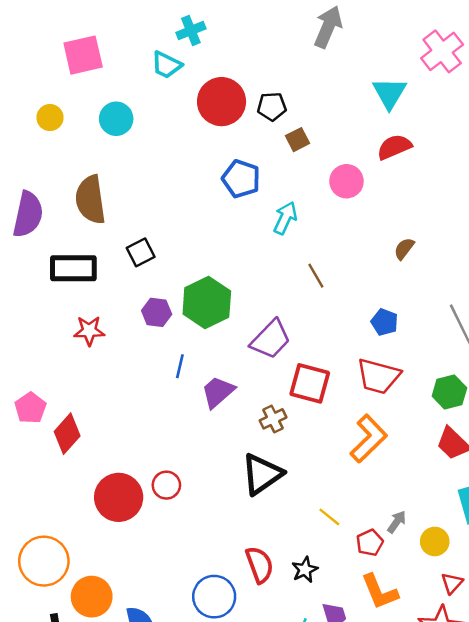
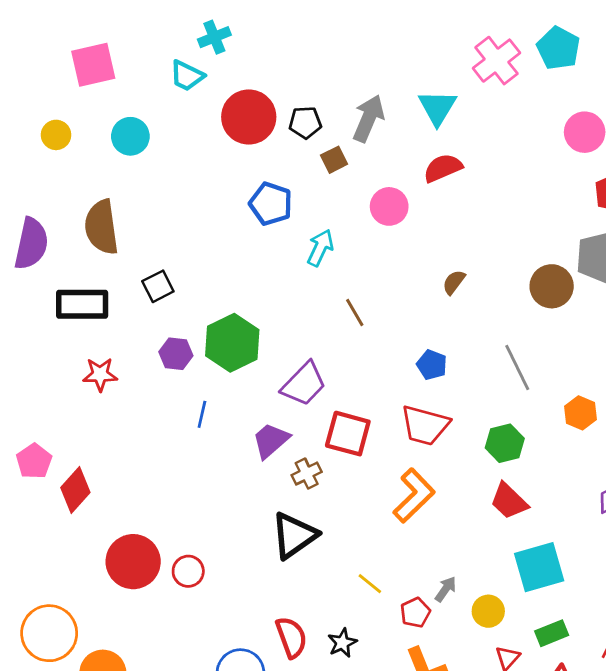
gray arrow: (328, 27) -> (369, 118), moved
purple trapezoid: (218, 392) -> (271, 440), moved
red circle: (166, 485) -> (188, 571), moved

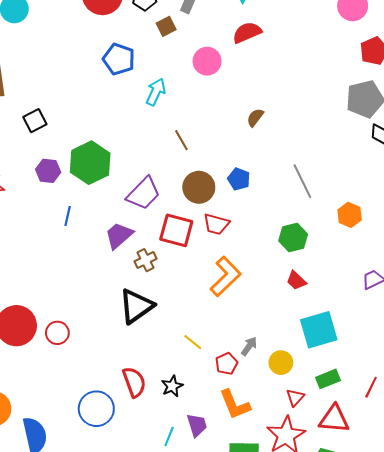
brown circle: (552, 286) -> (199, 187), moved
red trapezoid: (425, 425) -> (216, 224), moved, size x0.7
red trapezoid: (509, 501) -> (296, 281), size x0.7

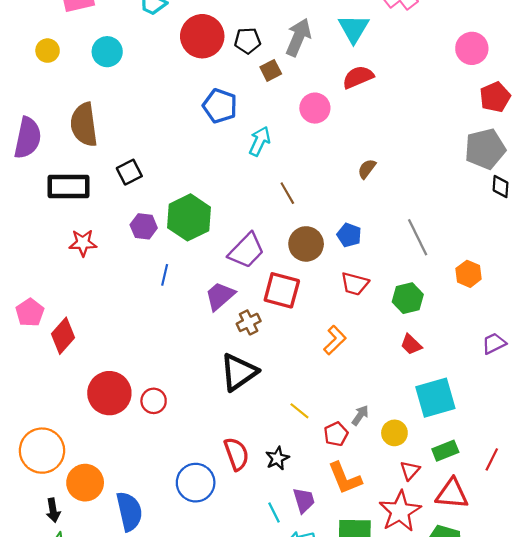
red trapezoid: (216, 224) -> (355, 284), moved
orange L-shape: (225, 276) -> (335, 340), size x0.7
cyan line: (169, 436) -> (274, 512), turned -48

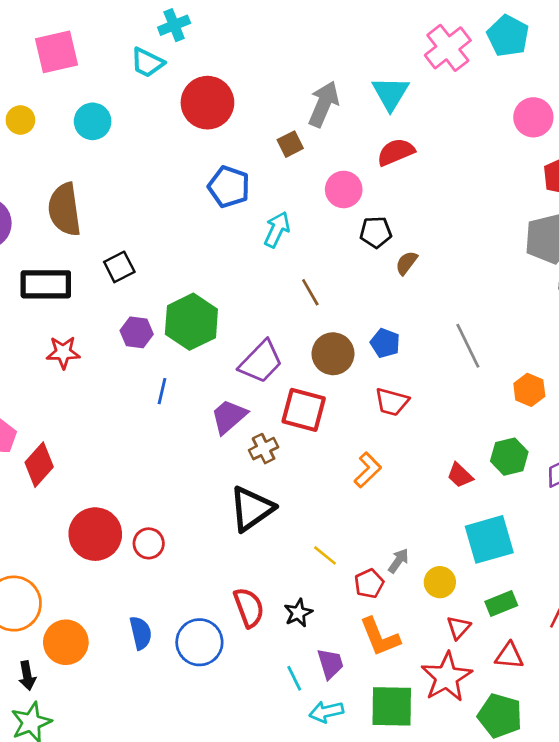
black pentagon: (248, 41) -> (376, 232), moved
green hexagon: (408, 298) -> (509, 457), moved
red triangle: (452, 494) -> (509, 656), size x0.7
blue semicircle: (129, 511) -> (141, 633), moved, size x0.7

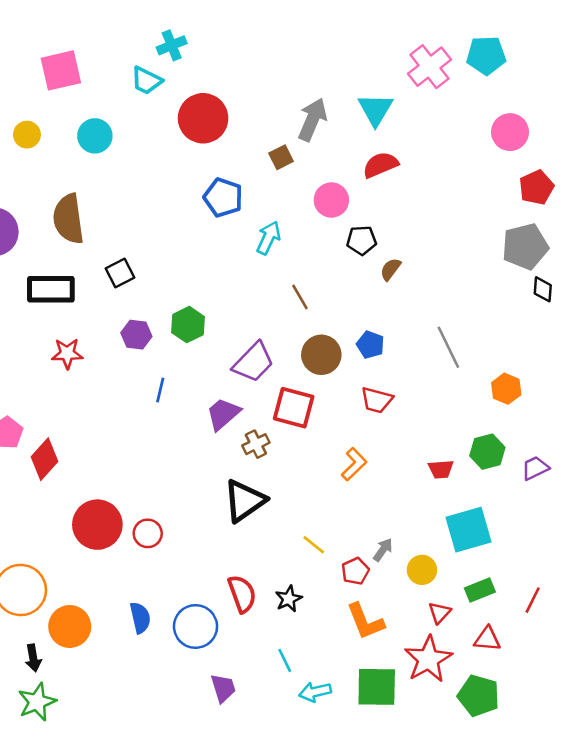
cyan pentagon: (508, 36) -> (486, 55), turned -30
green hexagon: (191, 322) -> (188, 325), size x0.7
red trapezoid: (460, 475) -> (441, 469), turned -48
purple trapezoid: (330, 664) -> (223, 688), moved

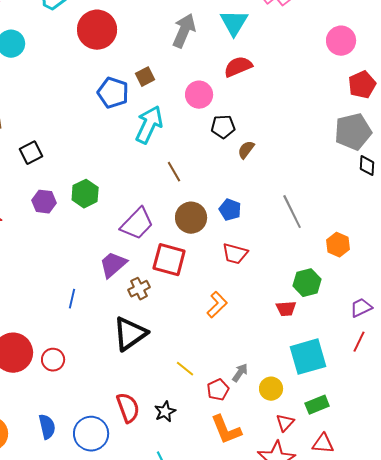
brown square: (281, 157) -> (145, 77), moved
cyan arrow: (268, 238) -> (149, 125), size x1.4
blue line: (160, 390) -> (72, 299), moved
green hexagon: (487, 452) -> (307, 283), moved
red line: (533, 600) -> (359, 342), moved

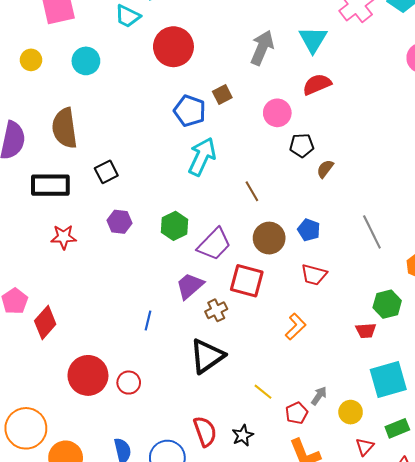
cyan arrow: (149, 125) -> (202, 157), moved
green hexagon: (85, 194) -> (174, 226), moved

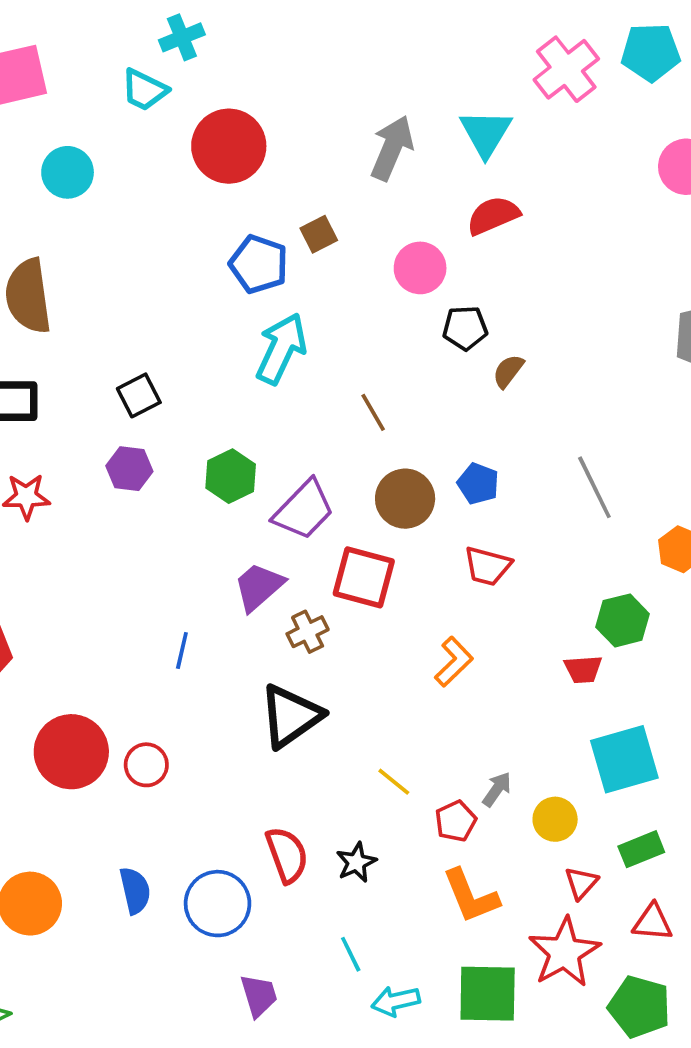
black square: (106, 172) -> (139, 395), moved

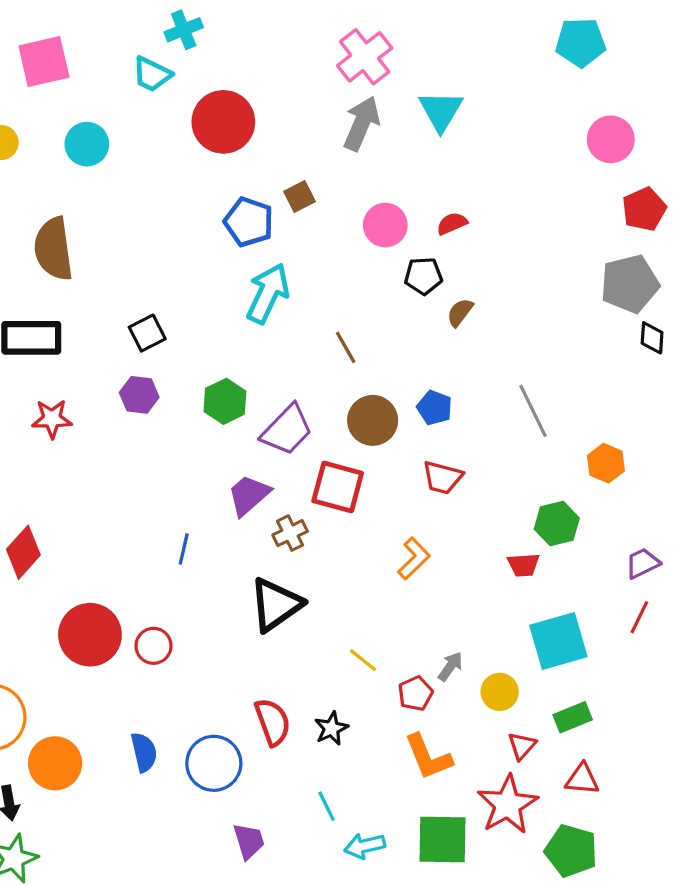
pink cross: (566, 69) -> (365, 57), moved
red semicircle: (493, 215) -> (452, 223), moved, size x0.7

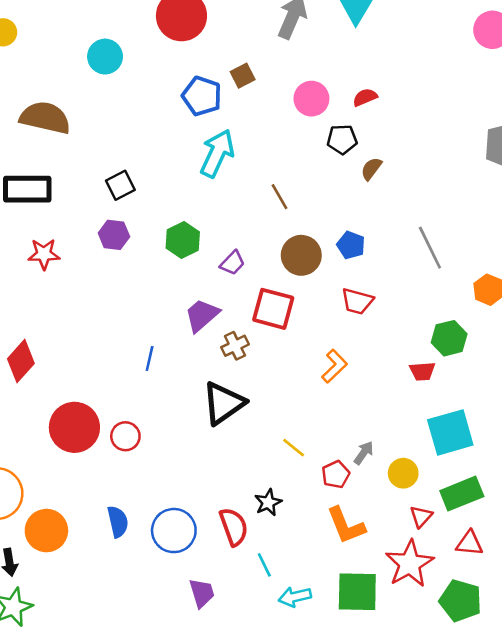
cyan circle: (87, 144) -> (105, 57), moved
brown semicircle: (53, 249) -> (45, 118), turned 111
purple trapezoid: (287, 430) -> (232, 263), size x0.6
green rectangle: (573, 717) -> (462, 494), size x1.4
red semicircle: (273, 722) -> (234, 527), moved

